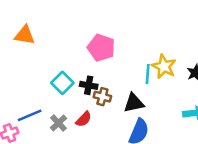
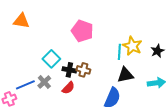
black cross: (89, 85) -> (69, 70), moved
black triangle: (134, 103) -> (125, 75), moved
gray cross: (59, 123) -> (44, 82), moved

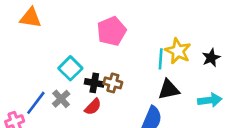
pink pentagon: (82, 31) -> (112, 31), turned 30
blue line: (25, 85) -> (36, 103), turned -30

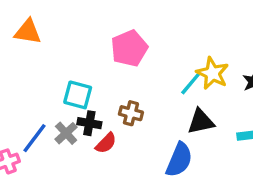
cyan line: (161, 59) -> (191, 83), turned 36
cyan square: (70, 68) -> (78, 95), turned -30
black cross: (94, 83) -> (89, 123), moved

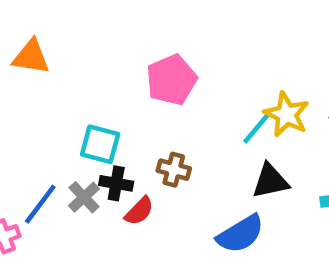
blue semicircle: (179, 160) -> (240, 234), turned 36

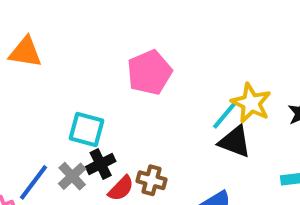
brown cross: (174, 170) -> (151, 180), moved
black triangle: (270, 181) -> (235, 142), moved, turned 33
black cross: (116, 183) -> (101, 164), turned -36

